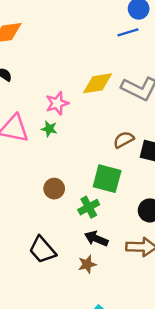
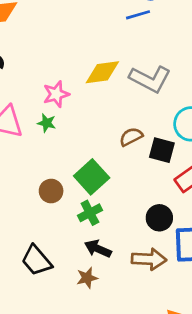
green square: (107, 179) -> (92, 177), moved, turned 32

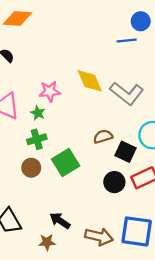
yellow diamond: (102, 72) -> (90, 81), turned 64
green cross: (90, 213) -> (37, 139), moved
black circle: (159, 218) -> (114, 182), moved

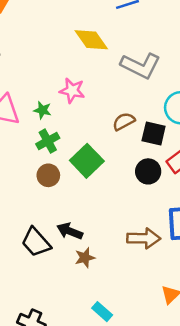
yellow diamond: (90, 81) -> (91, 40), moved
pink star: (50, 91) -> (72, 91), moved, turned 30
black arrow: (60, 221) -> (70, 231), moved

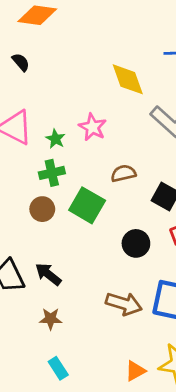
brown semicircle: (124, 121) -> (123, 173), moved
green square: (87, 161) -> (87, 205), turned -32
black circle: (148, 171) -> (136, 243), moved
brown star: (85, 258) -> (51, 319), moved

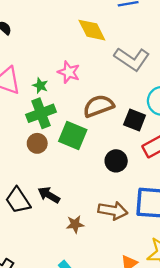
green cross: (52, 173) -> (41, 113), size x1.4
brown semicircle: (123, 173) -> (98, 106), size x1.5
brown star: (51, 319) -> (75, 224), moved

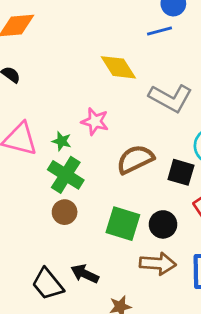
green cross: (41, 113) -> (66, 175), turned -32
green square: (73, 136) -> (123, 224), moved
brown arrow: (113, 211) -> (158, 264), moved

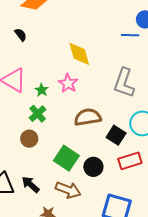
yellow diamond: (118, 67) -> (79, 54), moved
gray L-shape: (171, 98) -> (124, 83), turned 64
green cross: (66, 175) -> (38, 114), size x0.7
brown arrow: (158, 264) -> (68, 190), moved

